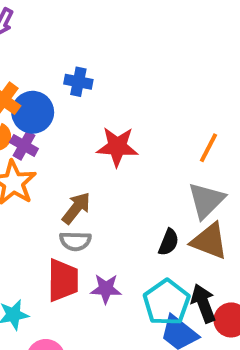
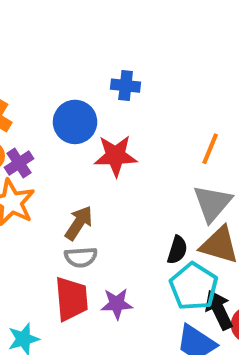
blue cross: (78, 82) -> (126, 86), moved
blue circle: (33, 112) -> (75, 122), moved
purple cross: (24, 146) -> (19, 163), turned 32
cyan pentagon: (166, 302) -> (194, 287), moved

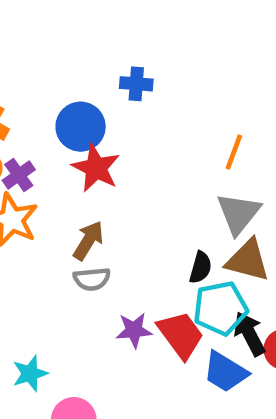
red star: (116, 156) -> (96, 168), moved, turned 30
cyan pentagon: (194, 287) -> (220, 308), turned 30
red trapezoid: (71, 299) -> (181, 335), moved, turned -30

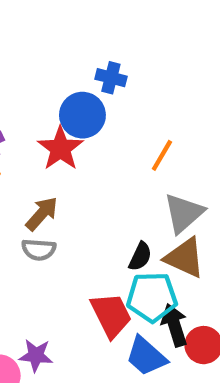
blue circle: (81, 127) -> (82, 115), moved
orange line: (234, 152) -> (162, 155), moved
purple star: (134, 330) -> (36, 355), moved

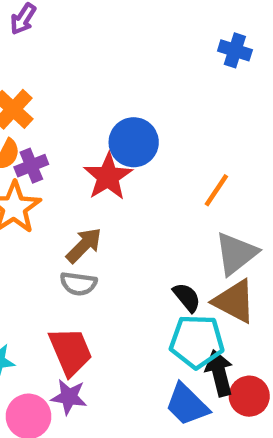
blue cross: (111, 78) -> (235, 50), moved
black semicircle: (140, 256) -> (187, 297), turned -68
red trapezoid: (111, 315) -> (70, 351), moved

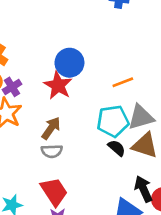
orange line: (216, 190) -> (123, 82), turned 45
gray triangle: (236, 254) -> (141, 117), turned 32
cyan pentagon: (197, 342) -> (113, 121), moved

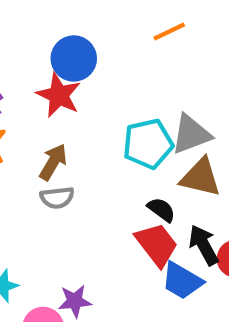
orange line: (123, 82) -> (169, 32), moved
black semicircle: (117, 148) -> (161, 210), moved
red trapezoid: (54, 192) -> (157, 245), moved

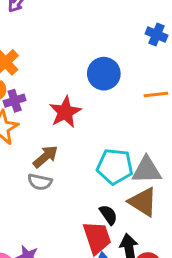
blue circle: (74, 58) -> (104, 74), moved

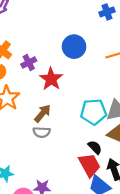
blue cross: (156, 34) -> (107, 12), turned -32
purple cross: (15, 101) -> (29, 63), moved

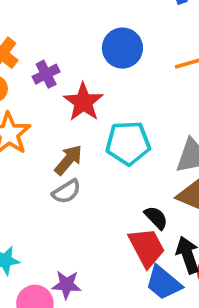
cyan pentagon: (93, 112) -> (128, 143), moved
gray semicircle: (42, 132) -> (67, 192), turned -35

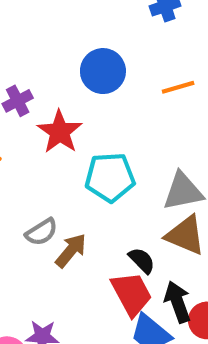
brown arrow: (68, 160) -> (71, 251), moved

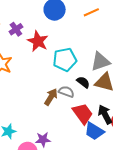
gray semicircle: (42, 232) -> (66, 92), moved, turned -119
black semicircle: (142, 260) -> (83, 82), moved

